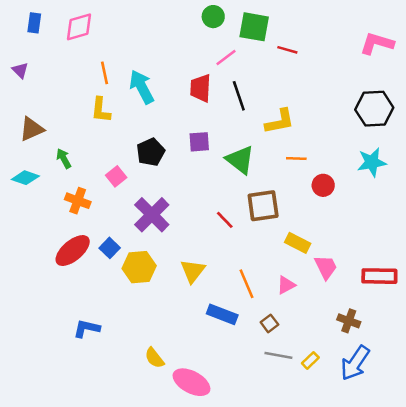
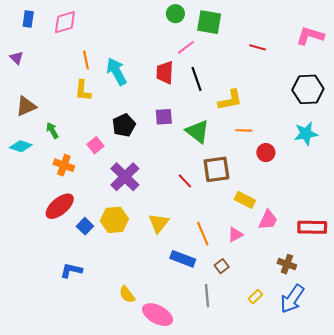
red line: (287, 50) -> (257, 47), moved
blue square: (110, 248) -> (85, 226), moved
pink trapezoid: (326, 267) -> (268, 220), turned 50
gray line: (278, 355) -> (207, 296), moved, turned 75

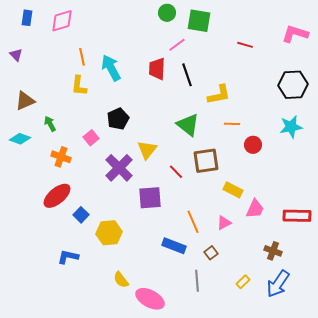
purple square: (164, 117) -> (150, 198), moved, size x1.4
yellow hexagon: (114, 220) -> (109, 233), moved
yellow triangle: (159, 223) -> (147, 150), moved

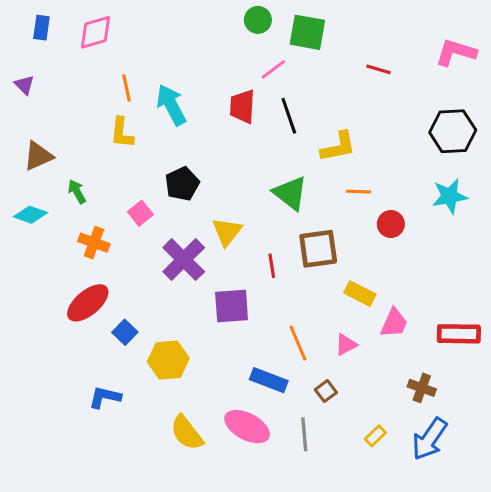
red line: (176, 172) -> (272, 266), turned 35
yellow semicircle: (121, 280) -> (187, 433), size x1.4
pink ellipse: (150, 299) -> (247, 427), moved

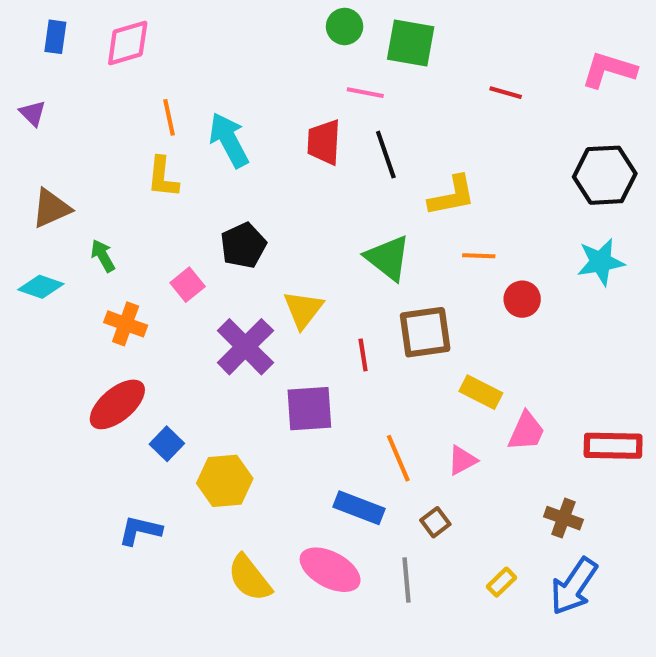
pink line: (273, 69) -> (365, 93), turned 48

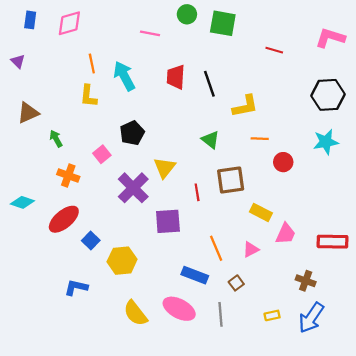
pink line: (365, 93) -> (150, 33), moved
green triangle: (388, 258) -> (210, 140), size x0.7
cyan diamond: (41, 287) -> (22, 202), moved
yellow rectangle: (502, 582) -> (272, 315), turned 32

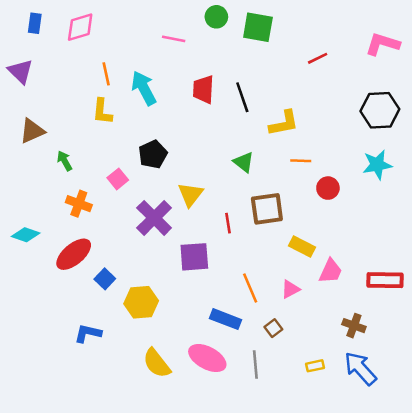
red line: (274, 50) -> (318, 58), turned -42
purple triangle: (18, 61) -> (20, 71), size x1.5
blue arrow: (311, 318) -> (360, 368), turned 104

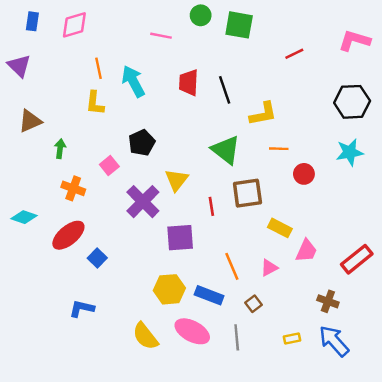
green arrow: (65, 161) -> (60, 149), turned 36
green triangle: (244, 162) -> (226, 150), size x1.5
red rectangle: (385, 280) -> (357, 259), turned -40
yellow hexagon: (141, 302) -> (169, 289), moved

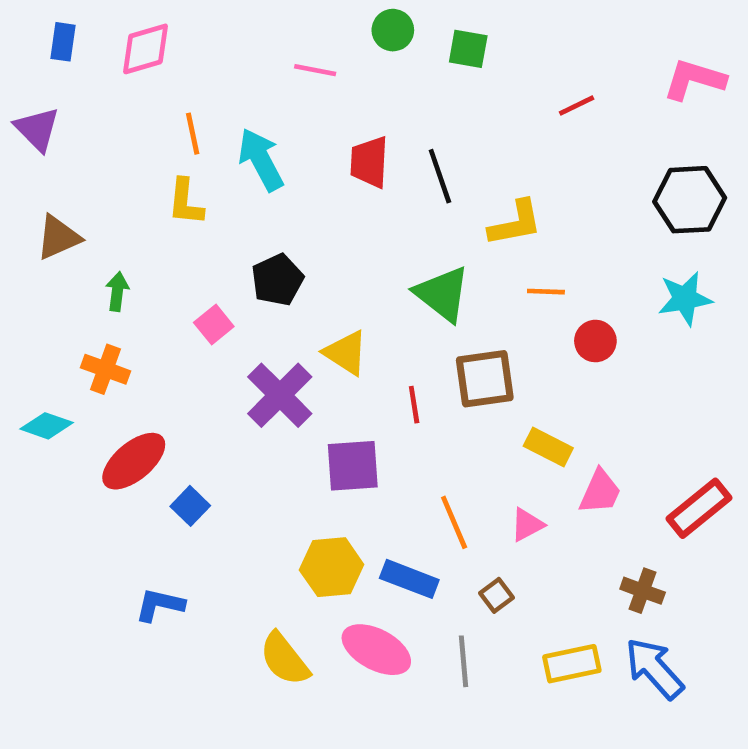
green square: (239, 25) -> (468, 49), size x0.7
yellow triangle: (177, 180) -> (346, 353), turned -35
orange cross: (73, 188) -> (105, 369), moved
yellow rectangle: (292, 339) -> (572, 664), size x1.6

